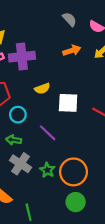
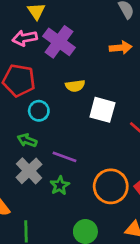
purple cross: (22, 57) -> (59, 42), turned 30
purple line: (48, 133) -> (65, 157), moved, turned -36
orange circle: (73, 172) -> (111, 186), moved

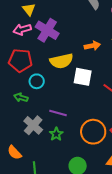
orange arrow: (121, 48) -> (92, 46), moved
yellow semicircle: (75, 86) -> (61, 61), size x1.6
green arrow: (27, 140) -> (21, 97), moved

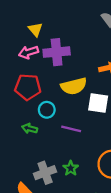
purple cross: (47, 30) -> (57, 52), turned -35
purple line: (58, 113) -> (71, 129), moved
gray cross: (33, 125) -> (45, 173), moved, turned 30

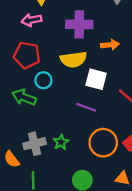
purple cross: (57, 52) -> (79, 24), moved
green arrow: (30, 128) -> (24, 97), size x1.5
purple line: (71, 129) -> (86, 107), moved

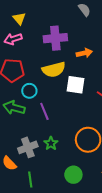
purple line: (86, 107) -> (44, 111), moved, turned 54

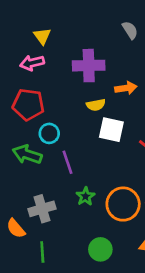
yellow semicircle: (54, 70) -> (96, 105), moved, size x0.6
green star: (51, 143) -> (85, 196), moved

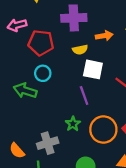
pink arrow: (32, 63) -> (17, 25), moved
red pentagon: (28, 105) -> (41, 43), moved
purple line: (67, 162) -> (84, 96), moved
gray cross: (42, 209) -> (48, 143), moved

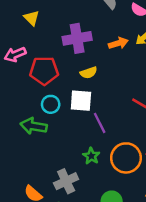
orange arrow: (104, 36) -> (118, 43), moved
white square: (93, 69) -> (81, 101), moved

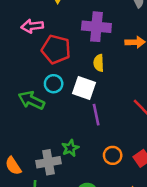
yellow semicircle: (89, 73) -> (99, 63), turned 91
green star: (91, 156) -> (70, 148), moved
orange circle: (126, 158) -> (113, 155), size x0.6

